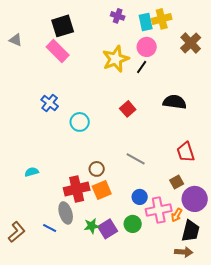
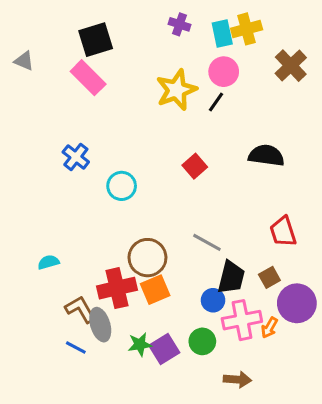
brown circle: (97, 169) -> (147, 258), size x1.6
black trapezoid: (191, 231) -> (231, 277), moved
brown L-shape: (17, 232) -> (80, 309), moved, turned -80
brown arrow: (184, 252) -> (237, 379), moved

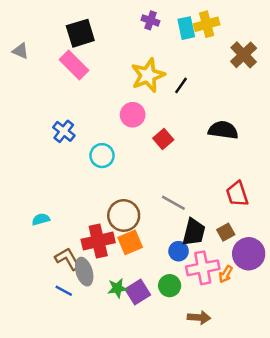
pink circle: (224, 72) -> (133, 115), moved

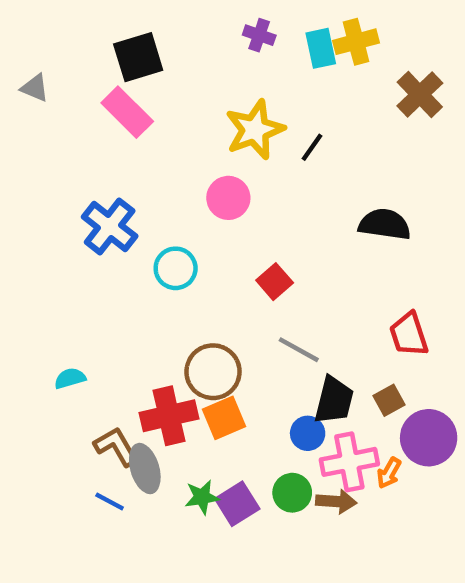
blue cross: (64, 131) -> (110, 227), size x1.4
red square: (163, 139) -> (275, 282), moved
brown arrow: (199, 318) -> (336, 502), moved

